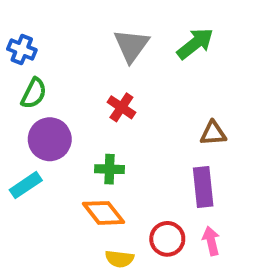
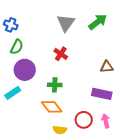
purple rectangle: (203, 187) -> (102, 94), turned -72

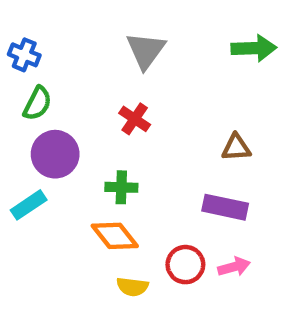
green arrow: (98, 22) -> (254, 48), moved, turned 36
pink arrow: (106, 121) -> (234, 267), turned 88

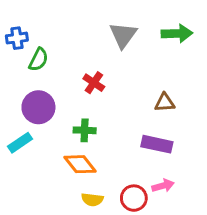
gray triangle: (146, 50) -> (123, 35), moved
blue cross: (24, 55) -> (17, 38), turned -30
green semicircle: (37, 103) -> (38, 60), moved
red circle: (185, 265) -> (134, 198), moved

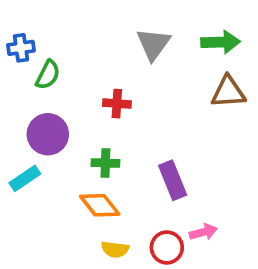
red cross: (94, 83) -> (117, 104), turned -30
brown triangle: (165, 103) -> (228, 92), moved, size x1.4
purple rectangle: (157, 144) -> (173, 180), moved, turned 56

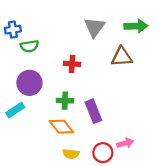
green semicircle: (48, 75) -> (29, 46), turned 54
brown triangle: (228, 92) -> (122, 57), moved
purple rectangle: (173, 180) -> (93, 111), moved

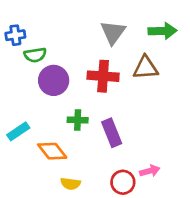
red cross: (72, 64) -> (103, 76), moved, size x1.5
purple circle: (29, 83) -> (54, 80), moved
orange diamond: (61, 127) -> (52, 151), moved
yellow semicircle: (71, 154) -> (71, 184), moved

